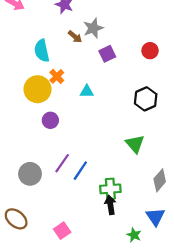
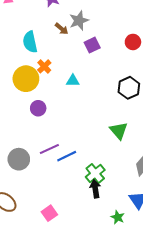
purple line: (62, 163) -> (49, 149), turned 30
blue line: (80, 171) -> (67, 156), turned 30
green cross: (110, 189) -> (95, 173), turned -36

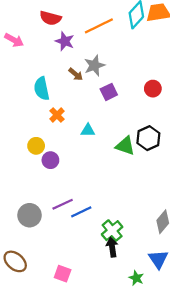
yellow circle: (26, 79) -> (36, 146), moved, size x0.6
green triangle: (119, 131) -> (125, 146), moved, turned -30
pink square: (49, 213) -> (63, 274), turned -35

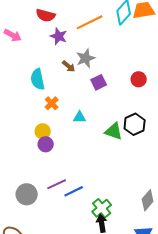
yellow circle: (36, 146) -> (43, 131), moved

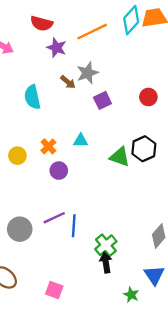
orange cross: (52, 103) -> (48, 146), moved
yellow circle: (43, 131) -> (17, 156), moved
purple circle: (46, 144) -> (59, 171), moved
blue line: (74, 191) -> (74, 226), turned -60

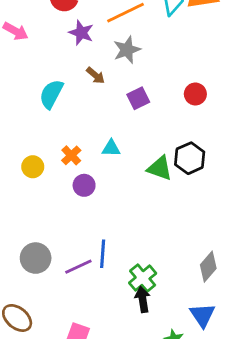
gray star: (88, 73) -> (127, 50), moved
cyan semicircle: (32, 97) -> (51, 94), turned 40
purple line: (54, 218) -> (78, 267), moved

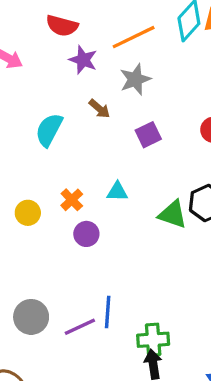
green cross: (143, 278) -> (153, 340), turned 36

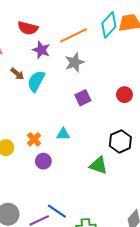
brown arrow: (99, 109) -> (17, 74), moved
cyan semicircle: (49, 130) -> (36, 81), moved
green triangle: (173, 214) -> (98, 165), moved
blue line: (108, 312) -> (57, 211), turned -60

